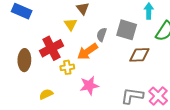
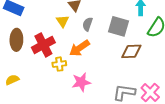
gray semicircle: (102, 35) -> (88, 24), moved
brown ellipse: (24, 60) -> (16, 40), moved
yellow semicircle: (46, 94) -> (12, 80), moved

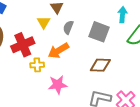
brown diamond: (131, 51) -> (100, 65), moved

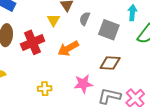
gray semicircle: (68, 27) -> (85, 19), moved
yellow cross: (37, 65) -> (45, 89), moved
pink star: (58, 85) -> (83, 84), moved

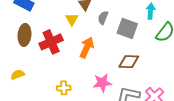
orange arrow: (68, 48) -> (87, 48), turned 145

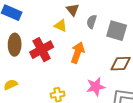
yellow triangle: (72, 19) -> (61, 26), turned -32

